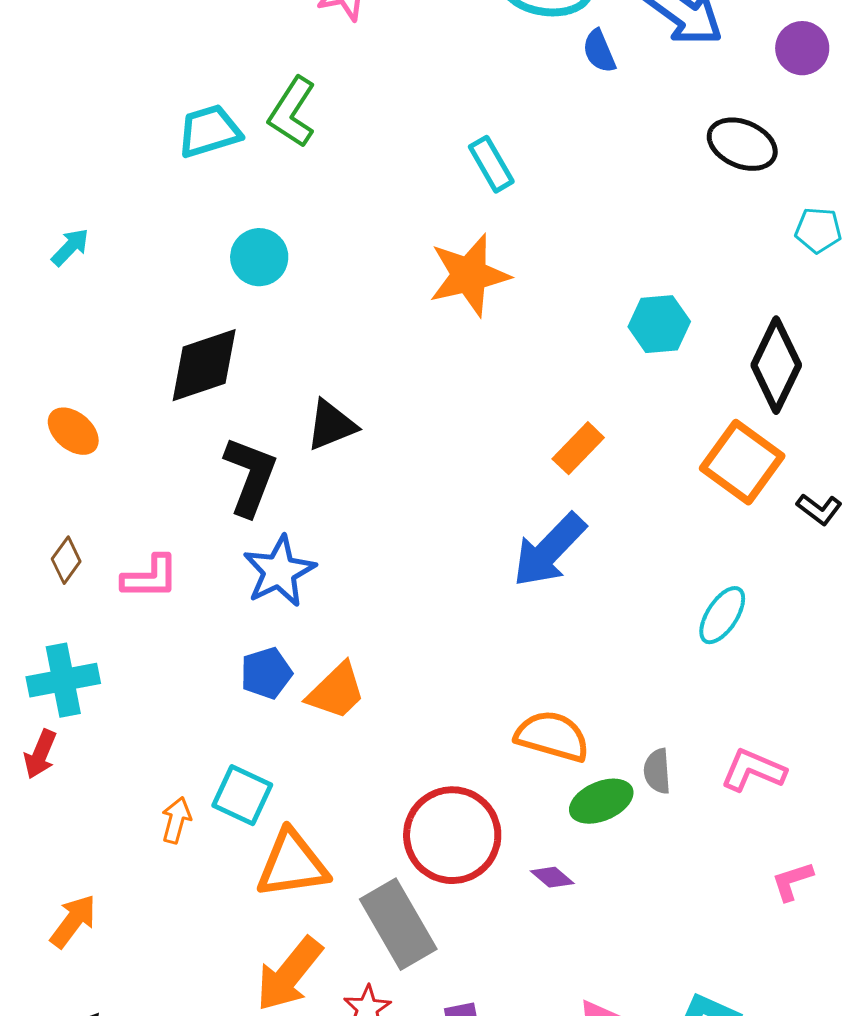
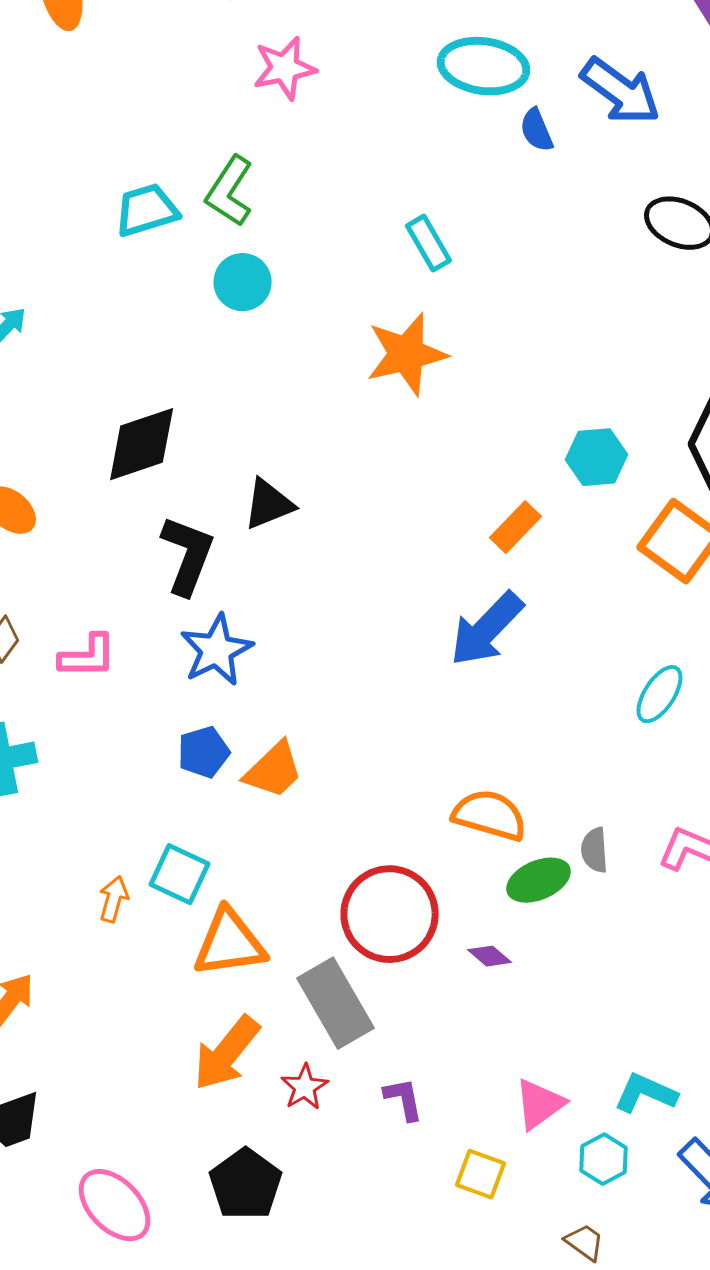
cyan circle: (259, 257) -> (243, 282), moved
cyan hexagon: (659, 324) -> (597, 457), moved

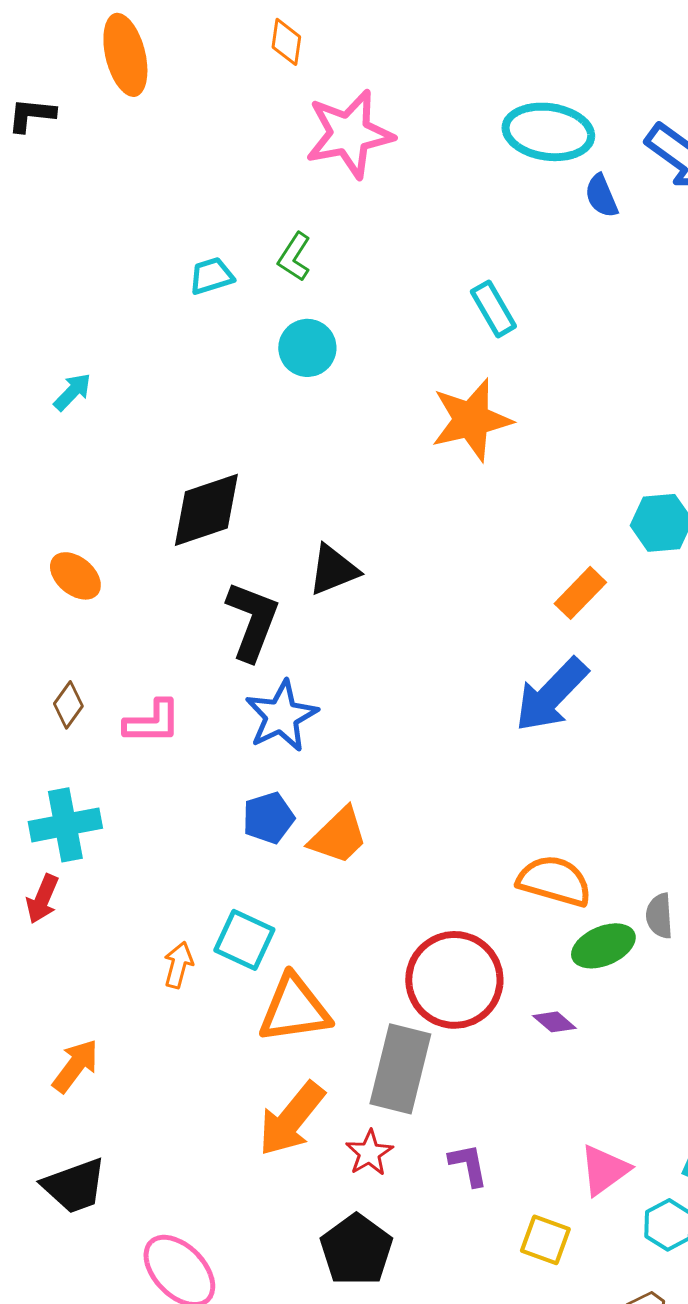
pink star: (285, 68) -> (349, 134), size x1.4
green L-shape: (230, 191) -> (294, 257), size x0.7
cyan trapezoid: (147, 210) -> (211, 276), size x0.7
gray rectangle: (336, 1003) -> (400, 1069), turned 44
black pentagon: (246, 1184) -> (356, 1250), moved

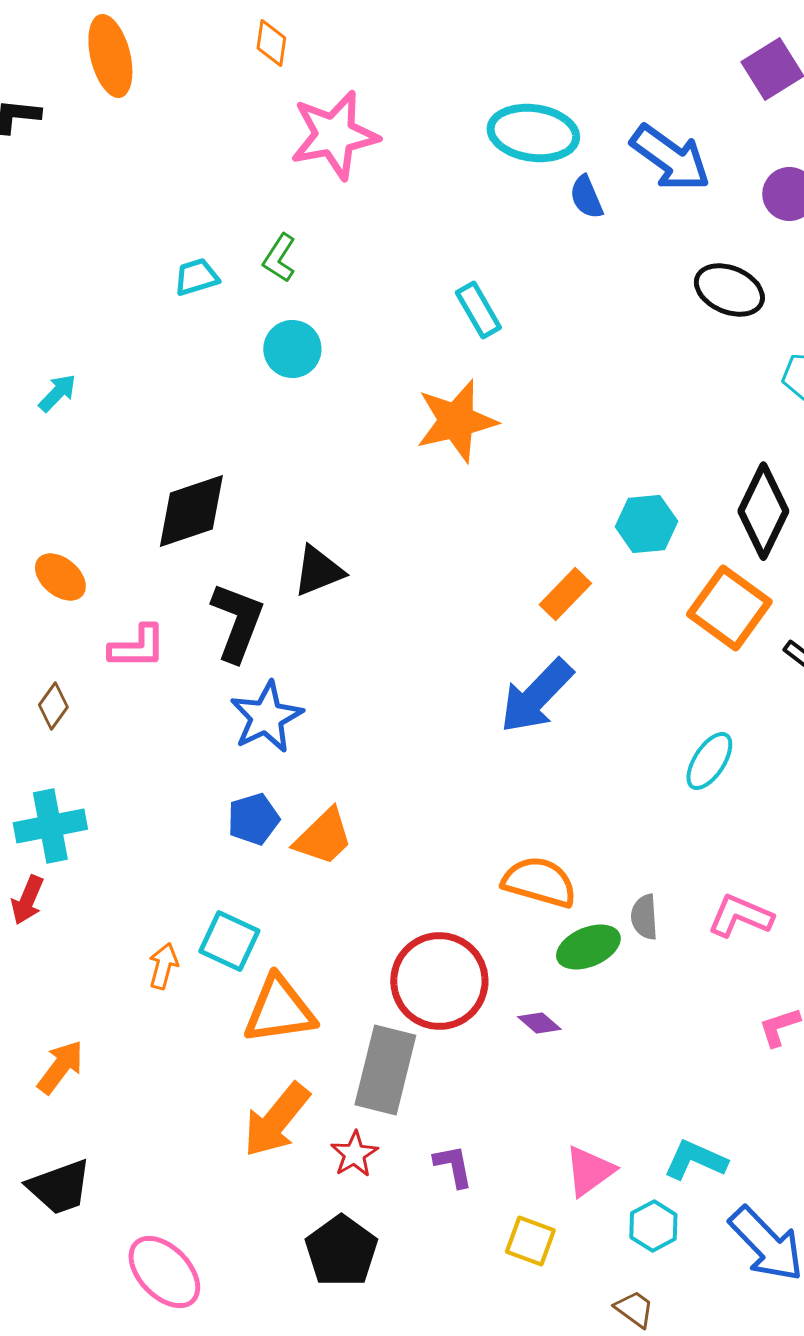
pink L-shape: (152, 722) -> (137, 647), moved

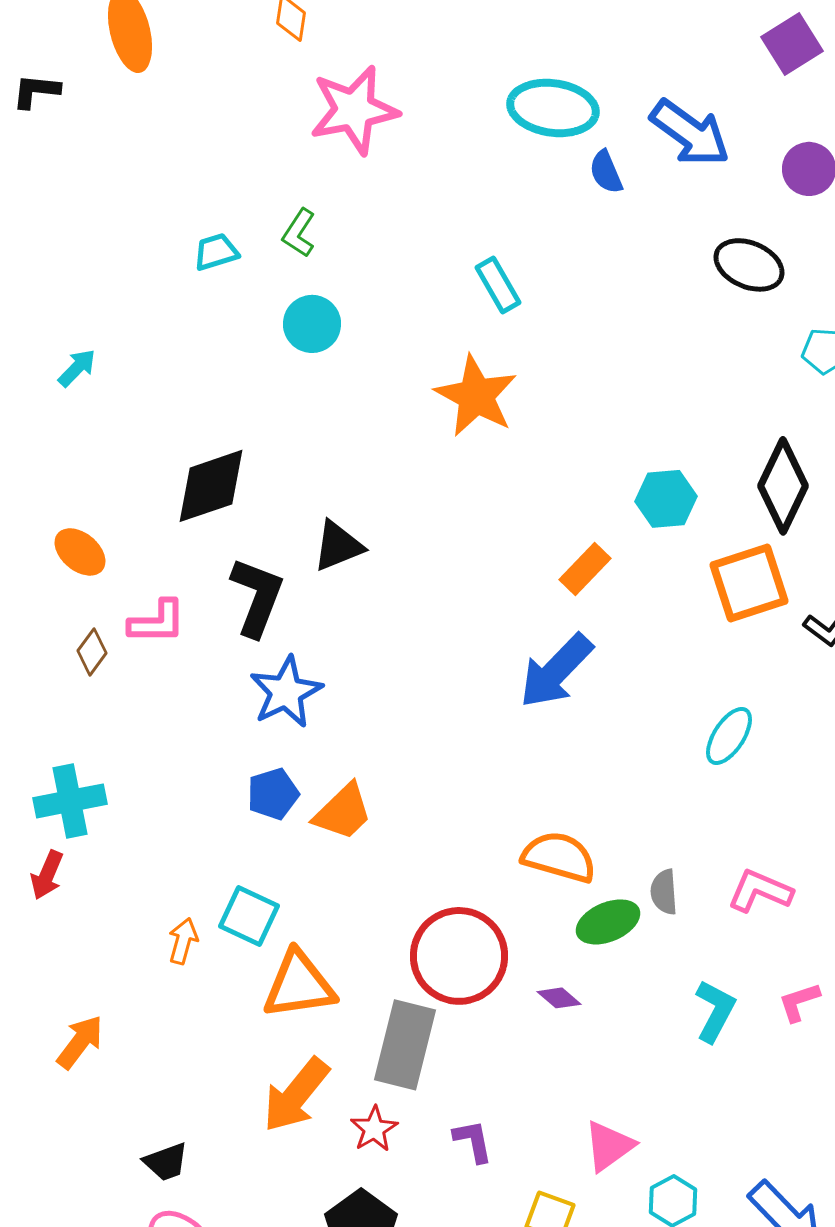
orange star: (456, 421) -> (476, 396), turned -30
orange square: (729, 608) -> (749, 583), turned 36
brown diamond: (53, 706) -> (92, 652), moved
cyan L-shape: (695, 1160) -> (715, 1011), moved, turned 94
black trapezoid: (59, 1187) -> (166, 1162), moved, size x0.7

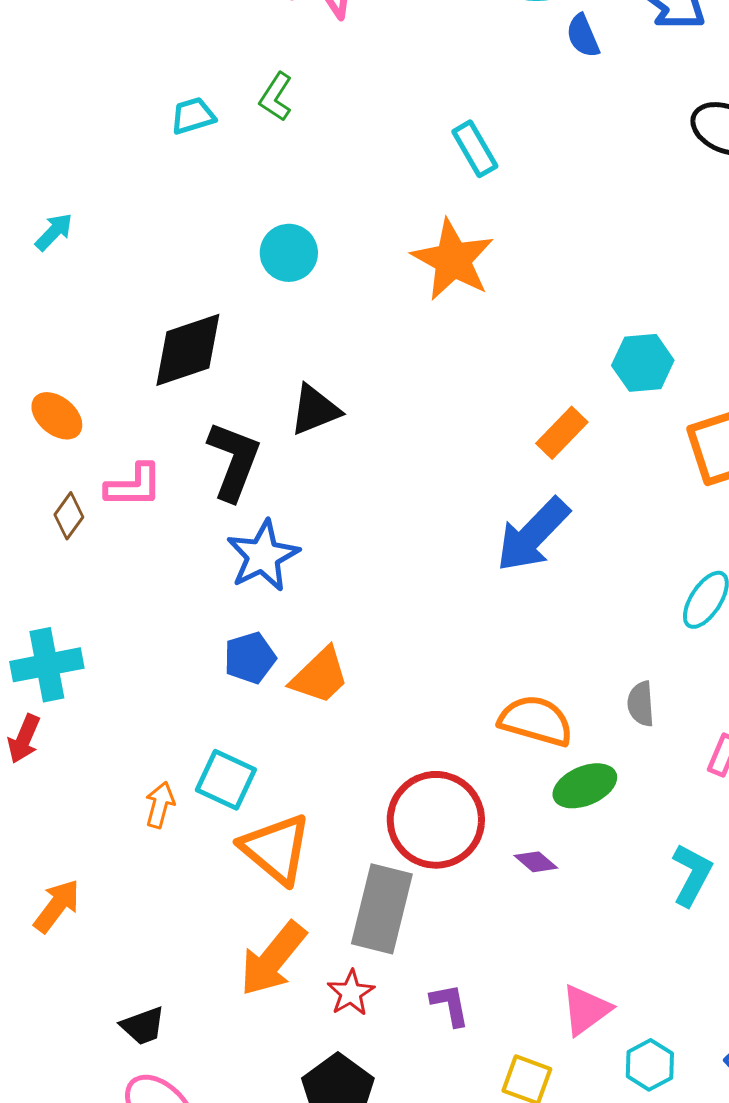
cyan circle: (312, 324) -> (289, 253), moved
gray semicircle: (664, 892) -> (641, 704), moved
orange triangle: (299, 985) -> (276, 849), turned 48

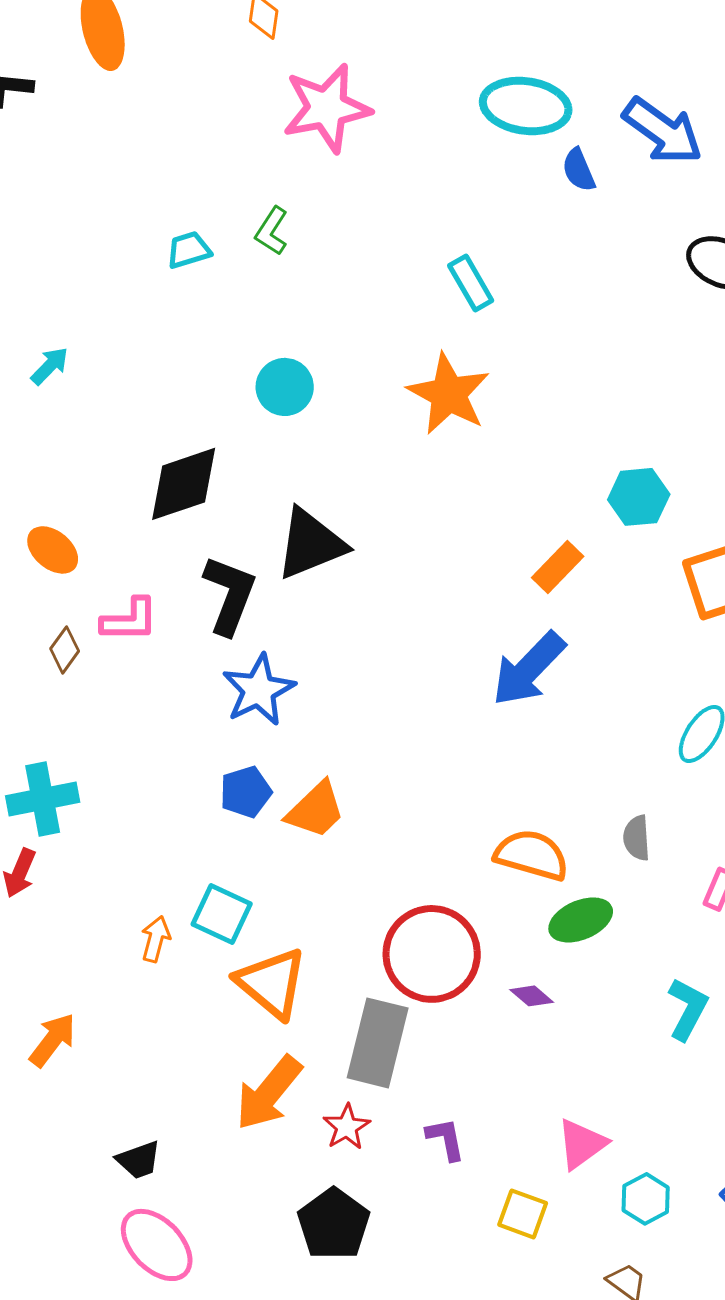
black triangle: (315, 410) -> (311, 544), size x1.4

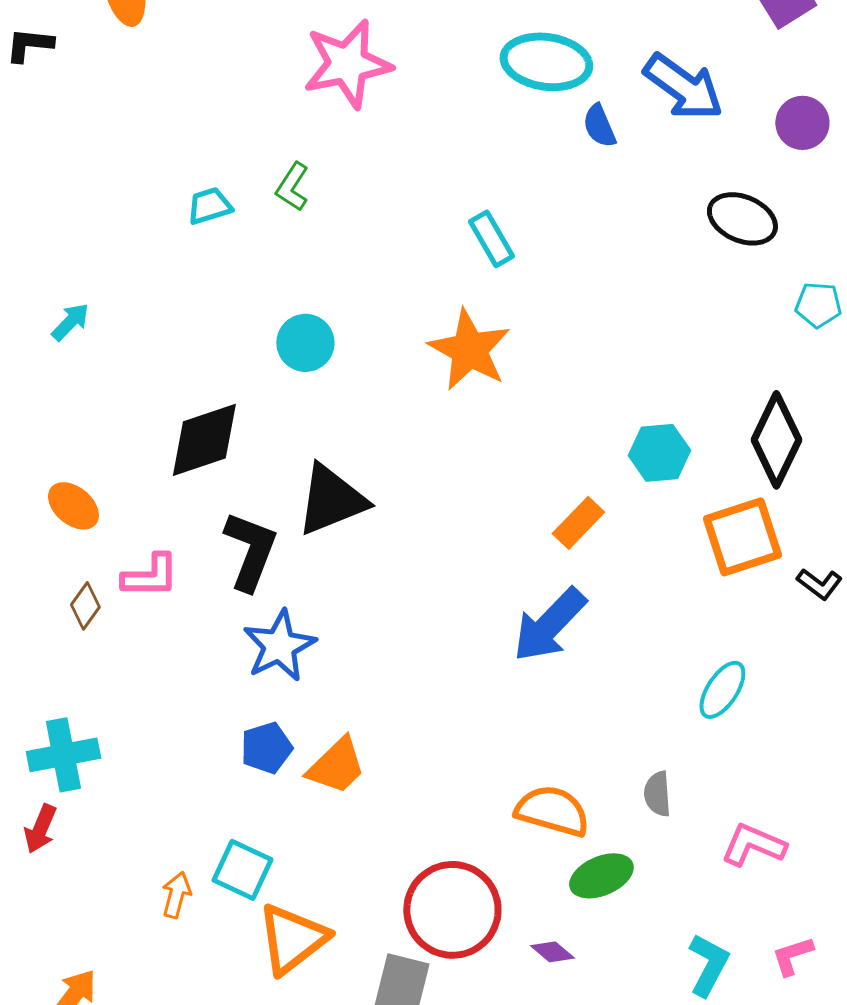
orange triangle: (272, 983) -> (292, 939), turned 42

